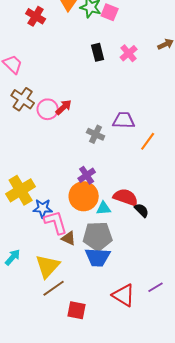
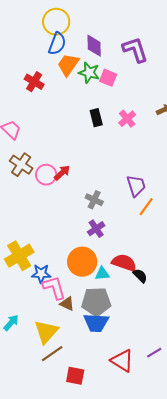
purple trapezoid: (124, 120) -> (136, 186), moved, turned 70
purple cross: (87, 175) -> (96, 229), moved

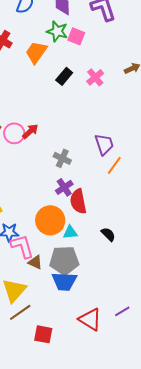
orange trapezoid: (68, 65) -> (36, 52), moved
black rectangle: (96, 118) -> (64, 76), turned 54
red semicircle: (124, 263) -> (78, 201), moved, turned -120

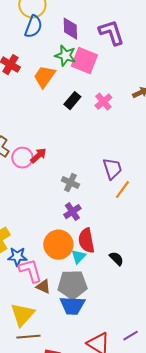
pink square: (76, 36) -> (84, 61), size x1.5
red semicircle: (78, 201) -> (86, 241), moved
cyan triangle: (70, 232) -> (78, 257), turned -42
brown line: (20, 312) -> (28, 337), turned 30

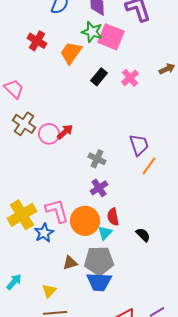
red semicircle: (86, 241) -> (113, 217), size x0.7
blue star: (17, 257) -> (44, 233), turned -30
pink L-shape: (30, 271) -> (57, 211), moved
brown triangle: (43, 287) -> (70, 263), turned -42
yellow triangle: (22, 315) -> (49, 291), size x0.6

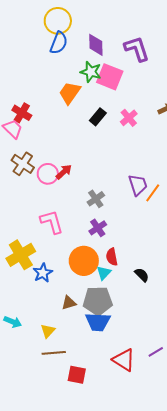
red cross: (37, 41) -> (22, 113), moved
gray cross: (97, 159) -> (96, 199), turned 30
orange line: (149, 166) -> (153, 193), moved
pink L-shape: (57, 211) -> (52, 222), moved
cyan arrow: (14, 282) -> (13, 322), turned 72

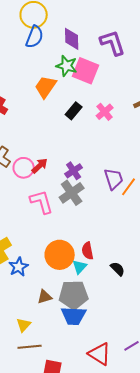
gray cross: (96, 199) -> (72, 193), size x1.4
pink L-shape: (52, 222) -> (42, 202), moved
purple cross: (98, 228) -> (74, 171), moved

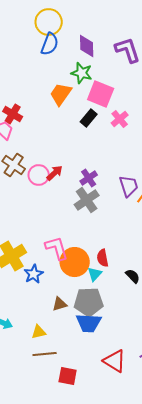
pink square: (86, 71) -> (101, 94), moved
pink L-shape: (42, 202) -> (57, 248), moved
yellow triangle: (24, 325) -> (39, 332), turned 35

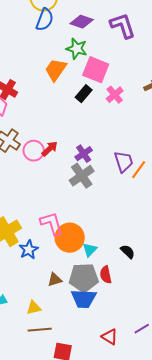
purple diamond: (87, 46) -> (82, 22), turned -70
red semicircle: (103, 258) -> (106, 275), moved
red triangle: (115, 361) -> (110, 337), size x0.7

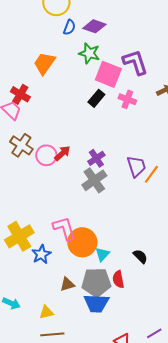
blue semicircle: (45, 20) -> (69, 27), moved, size x0.7
purple L-shape: (123, 26) -> (135, 62), moved
orange trapezoid: (56, 70) -> (44, 63), moved
pink cross: (115, 95) -> (127, 99), turned -30

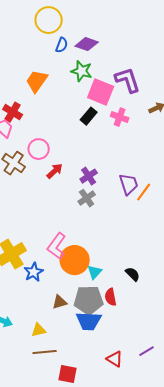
pink circle: (46, 155) -> (39, 149), moved
gray cross: (94, 180) -> (87, 198), size x0.7
pink L-shape: (64, 228) -> (57, 246), turned -128

